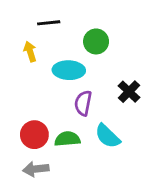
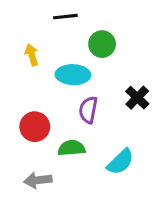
black line: (49, 23) -> (65, 17), moved
red circle: (34, 135) -> (35, 127), moved
cyan semicircle: (108, 136) -> (120, 162), moved, turned -88

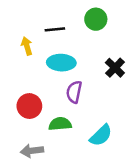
black line: (65, 17) -> (55, 29), moved
green circle: (102, 44) -> (96, 19), moved
black cross: (137, 98) -> (115, 68), moved

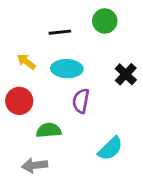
yellow arrow: (27, 46) -> (26, 62), moved, turned -36
red circle: (29, 106) -> (19, 101), moved
green semicircle: (60, 124) -> (49, 130), moved

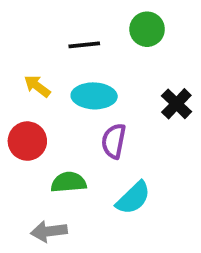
cyan semicircle: (110, 149) -> (133, 198), moved

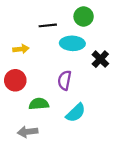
yellow arrow: (37, 86) -> (21, 49), turned 136
cyan ellipse: (94, 96) -> (72, 43), moved

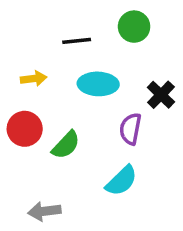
cyan ellipse: (72, 43) -> (98, 84), moved
purple semicircle: (65, 80) -> (130, 129), moved
green semicircle: (39, 104) -> (66, 145), moved, turned 138

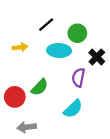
green circle: (134, 27) -> (77, 33), moved
black line: (77, 41) -> (46, 25), turned -35
red circle: (25, 129) -> (15, 97), moved

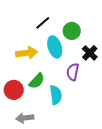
yellow arrow: (20, 47) -> (27, 53), moved, size x1.5
cyan ellipse: (59, 51) -> (55, 47), turned 70
cyan semicircle: (73, 109) -> (56, 95), moved, turned -54

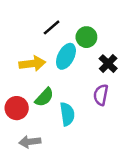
cyan ellipse: (55, 47) -> (66, 56), turned 45
purple semicircle: (73, 72) -> (101, 95), moved

